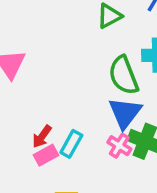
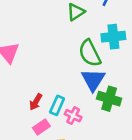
pink cross: (119, 146) -> (73, 116), moved
pink rectangle: (46, 155) -> (41, 127), moved

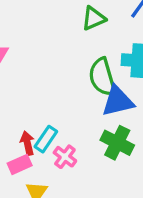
blue triangle: (93, 80) -> (118, 101), moved, turned 35
red arrow: (36, 102) -> (27, 143), moved, turned 126

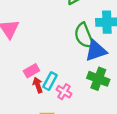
pink rectangle: (20, 164) -> (31, 71), moved

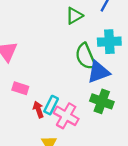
pink rectangle: (31, 71) -> (20, 88), moved, turned 49
pink cross: (64, 92) -> (66, 116), size x1.5

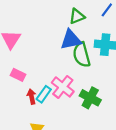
blue triangle: (98, 72) -> (71, 40), moved
pink cross: (66, 116) -> (63, 87), moved

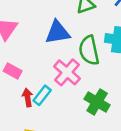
blue triangle: (71, 40) -> (58, 32), moved
pink cross: (63, 87) -> (67, 72), moved

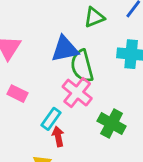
green semicircle: (89, 50) -> (82, 66), moved
red arrow: (28, 97) -> (58, 136), moved

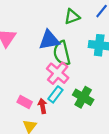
pink rectangle: (17, 94) -> (25, 102), moved
cyan rectangle: (51, 119) -> (55, 94), moved

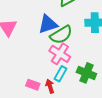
green semicircle: (62, 53) -> (61, 35), turned -100

